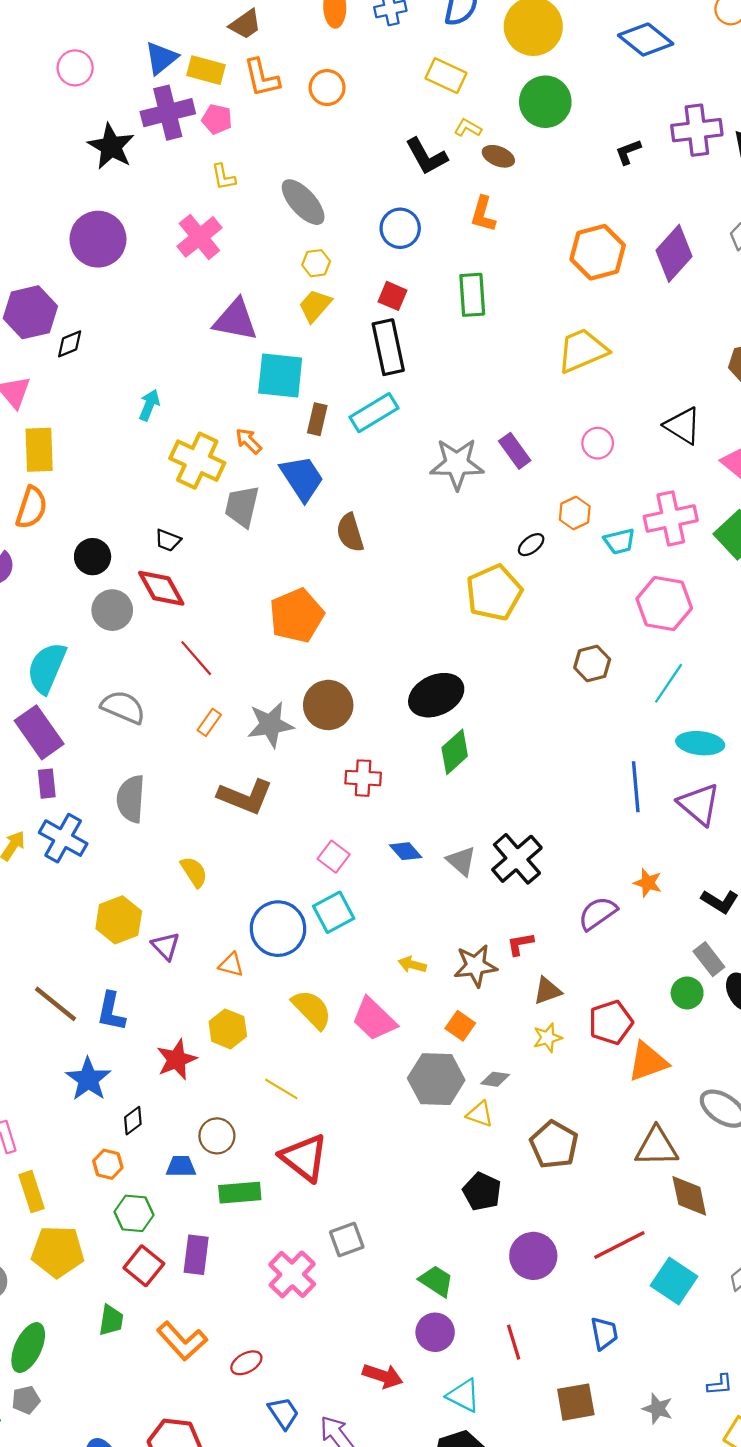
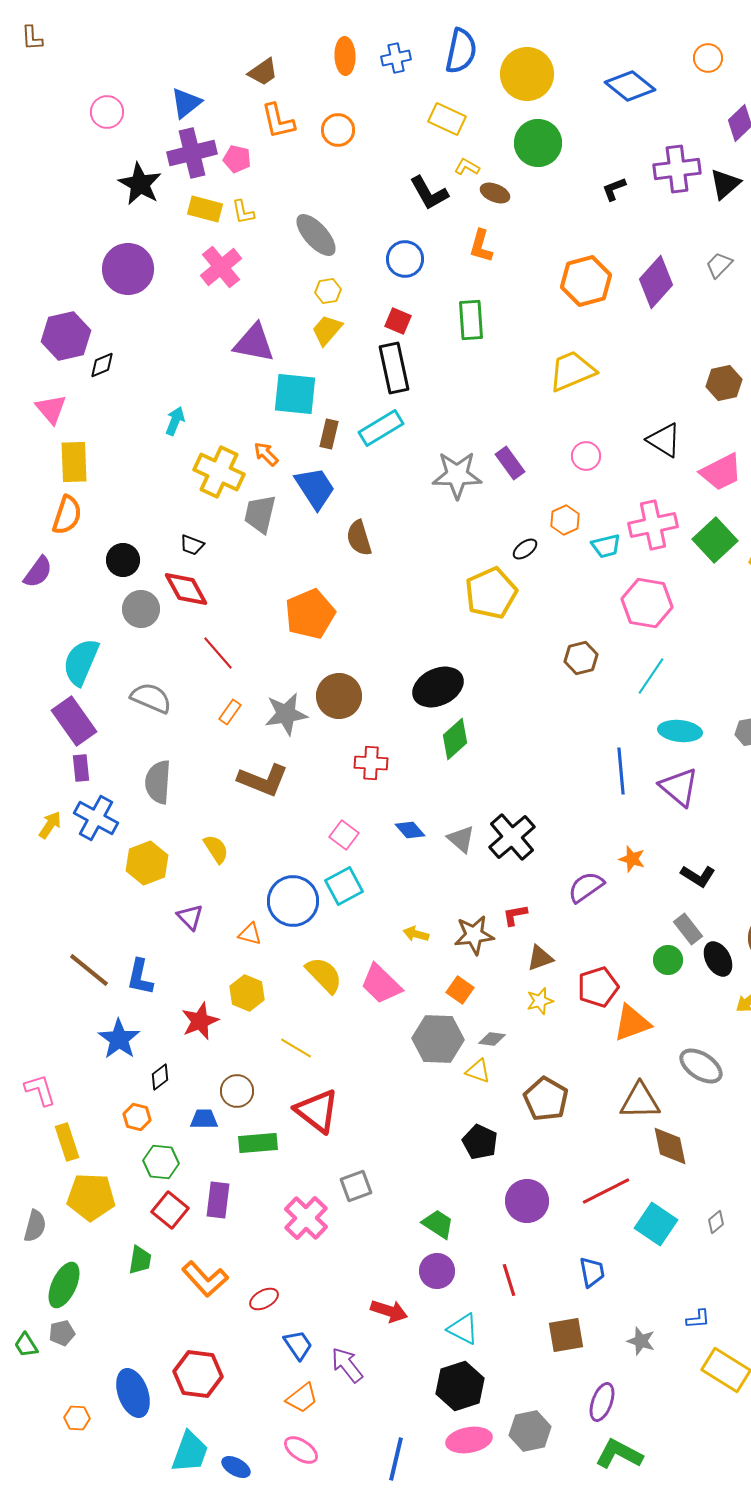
yellow rectangle: (206, 70) -> (205, 209), moved
yellow hexagon: (119, 920) -> (147, 863), moved

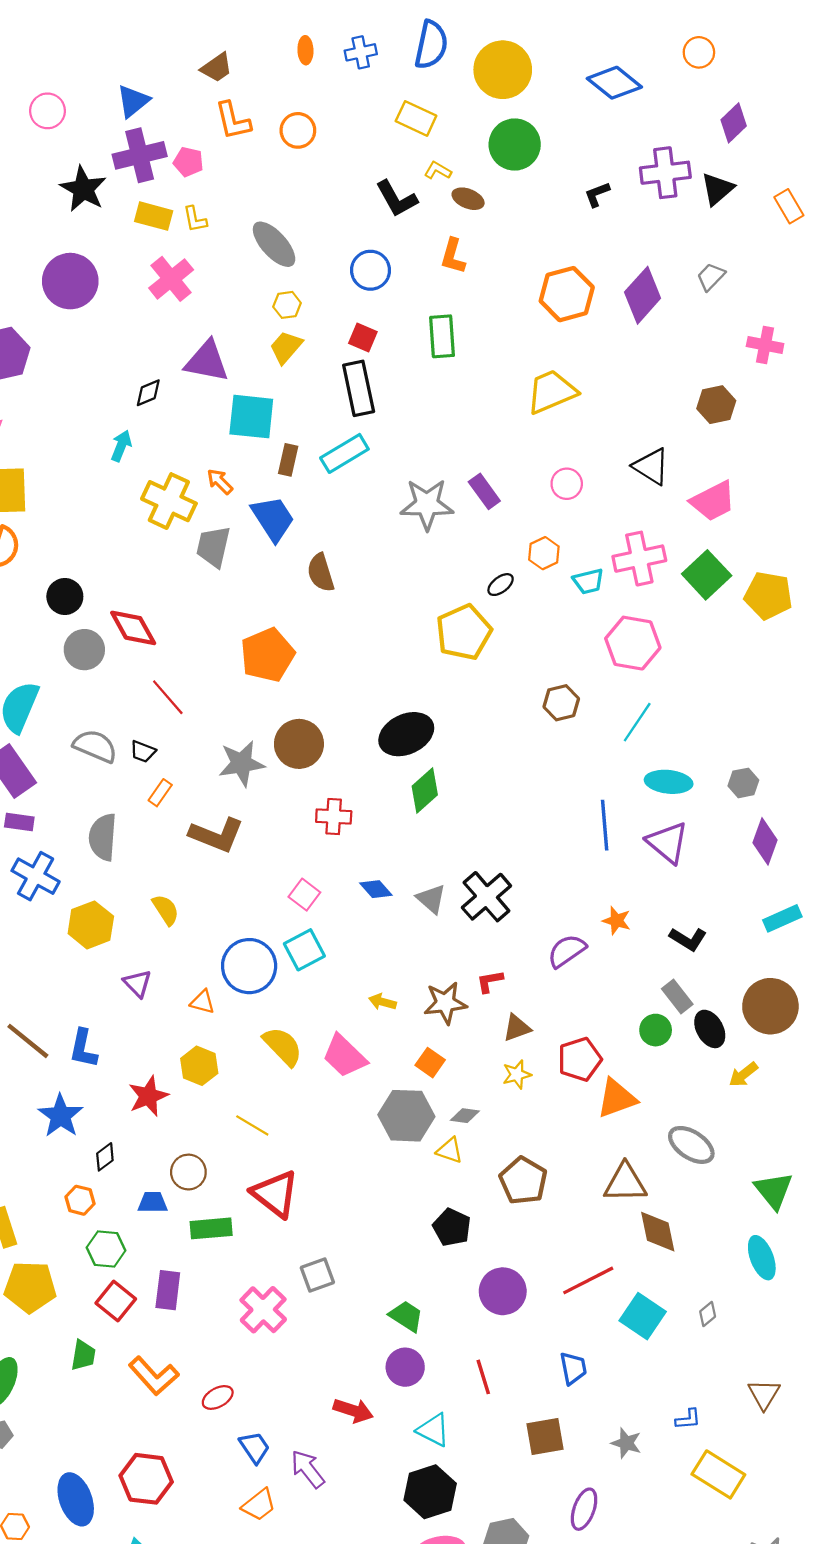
orange ellipse: (345, 56) -> (305, 50), size x0.7
black diamond: (102, 365) -> (148, 393), moved
black trapezoid: (192, 545) -> (143, 751), moved
orange rectangle: (230, 712) -> (160, 793), moved
purple rectangle: (81, 768) -> (19, 822), turned -76

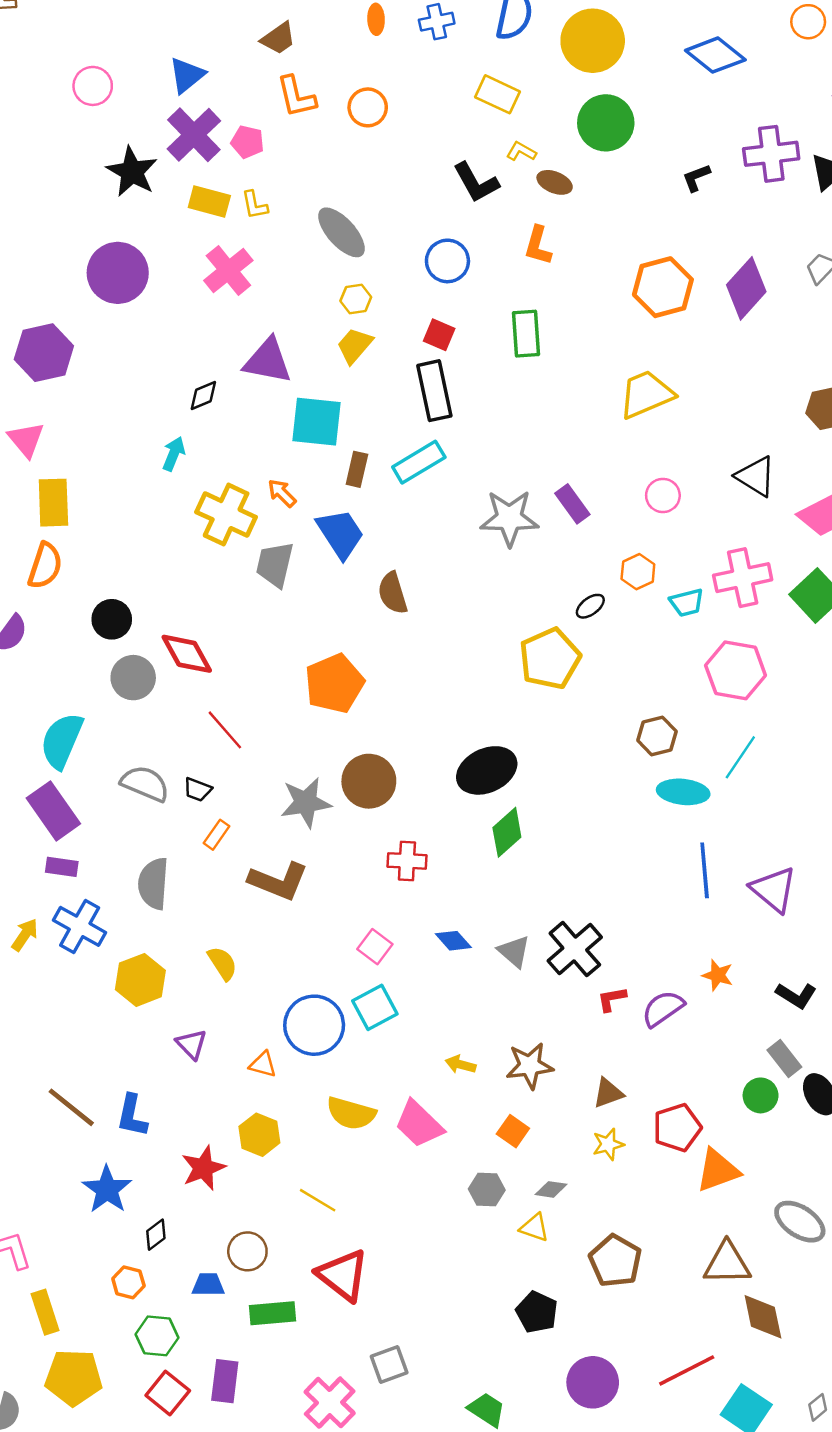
purple cross: (140, 155) -> (194, 135), turned -30
cyan ellipse: (669, 782) -> (683, 792), moved
red L-shape: (490, 981) -> (612, 999), moved
yellow semicircle: (283, 1046) -> (351, 1113), turned 150
gray hexagon: (406, 1116) -> (487, 1189), size x0.6

